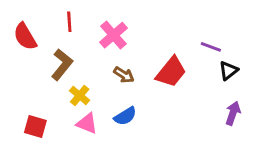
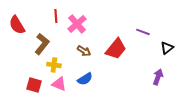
red line: (69, 22) -> (56, 16), moved
black triangle: (229, 70) -> (167, 48), moved
yellow cross: (80, 96) -> (54, 65), turned -32
red square: (35, 126) -> (34, 85), moved

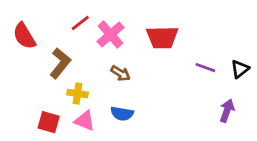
red line: (56, 16) -> (80, 23), turned 56
purple line: (143, 32) -> (205, 68), moved
red trapezoid: (116, 49) -> (162, 37), moved, turned 50
blue semicircle: (85, 79) -> (122, 114), turned 42

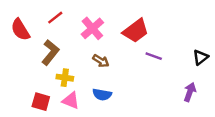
red line: (80, 23) -> (55, 18), moved
red trapezoid: (162, 37) -> (136, 31), turned -36
purple line: (205, 68) -> (154, 56), moved

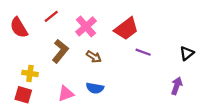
brown L-shape: (50, 52) -> (60, 51), moved
yellow cross: (65, 78) -> (30, 73), moved
pink triangle: (71, 100) -> (66, 94), turned -42
red square: (41, 102) -> (23, 95), moved

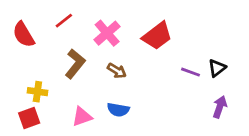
purple line: (143, 52) -> (191, 72), moved
black triangle: (187, 53) -> (217, 68), moved
red square: (23, 95) -> (29, 118), turned -36

